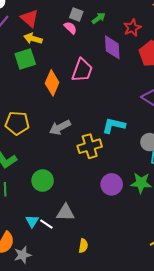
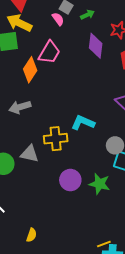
yellow arrow: (33, 39) -> (19, 23), size x1.4
pink trapezoid: (82, 70) -> (49, 52), moved
gray arrow: (60, 127) -> (20, 107), moved
gray triangle: (65, 213) -> (30, 154), moved

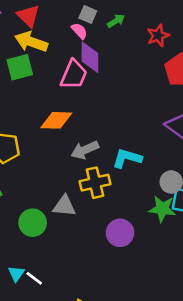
purple diamond: (96, 46) -> (90, 57), moved
orange diamond: (30, 70) -> (56, 120), moved, turned 65
gray arrow: (20, 107) -> (85, 150), moved
green star: (99, 184) -> (162, 209), moved

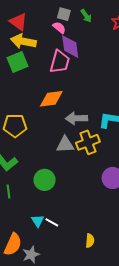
green arrow: (116, 21) -> (86, 16), turned 96
gray arrow: (85, 150) -> (76, 118), turned 30
gray triangle: (64, 206) -> (65, 145), moved

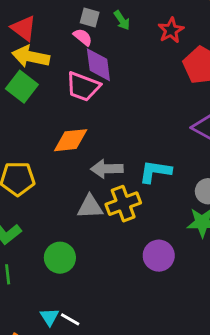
green square: (17, 62) -> (22, 87), turned -30
pink trapezoid: (60, 62) -> (83, 87), turned 95

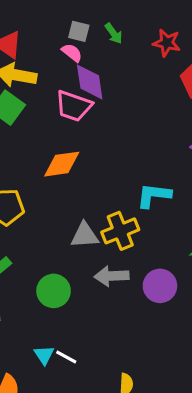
red star: (171, 30) -> (167, 43), turned -30
gray arrow: (107, 169) -> (112, 276), moved

